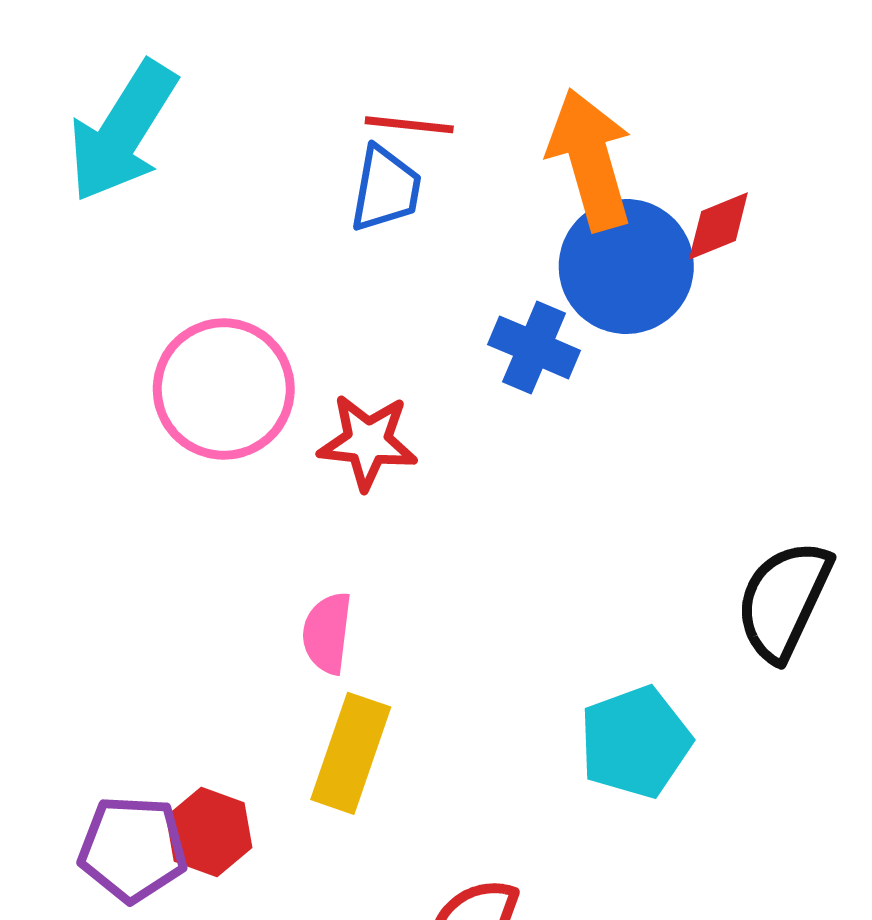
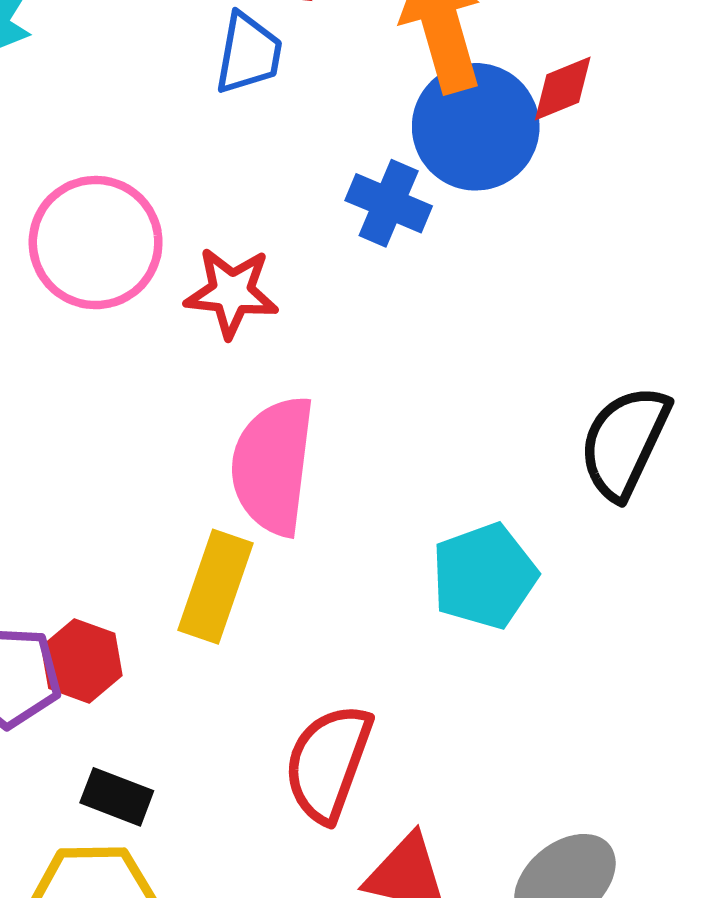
pink semicircle: (327, 633) -> (273, 466), moved, size x1.8

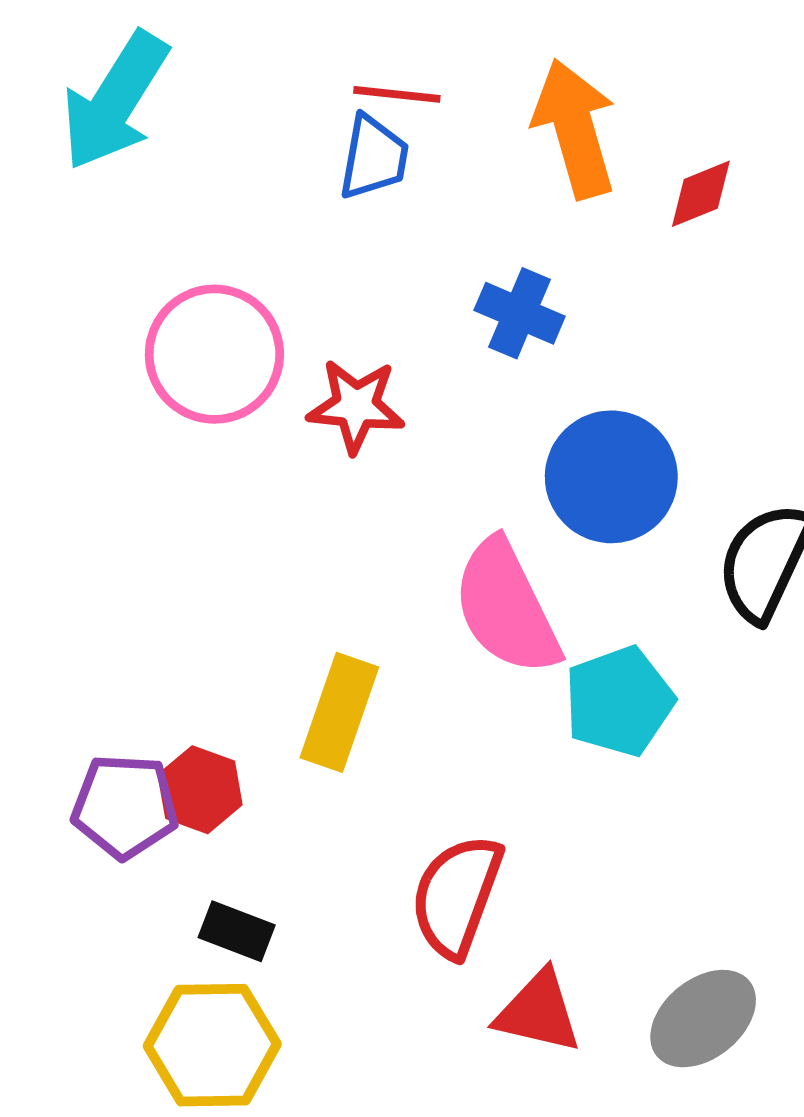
blue circle: (476, 127) -> (611, 477), moved
pink semicircle: (273, 466) -> (506, 607), moved, turned -33

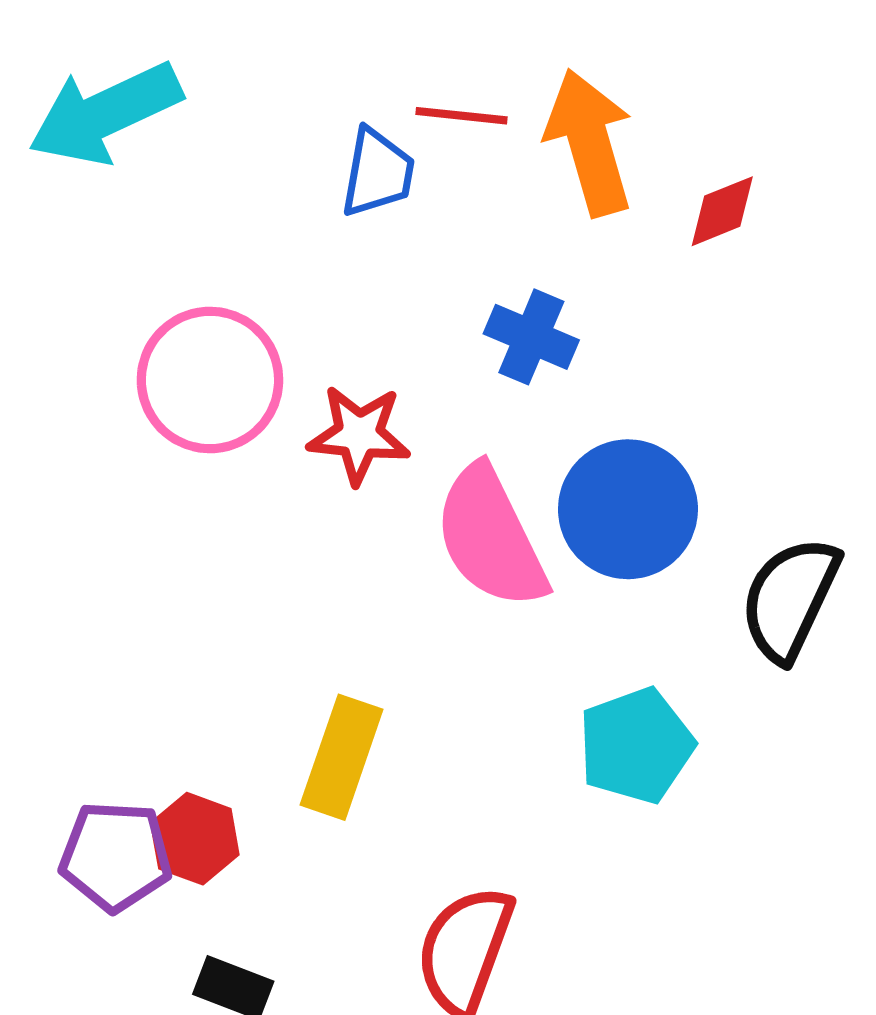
red line: (397, 94) -> (461, 116), moved
cyan arrow: (115, 101) -> (105, 113), turned 33
pink semicircle: (506, 607) -> (491, 537), moved

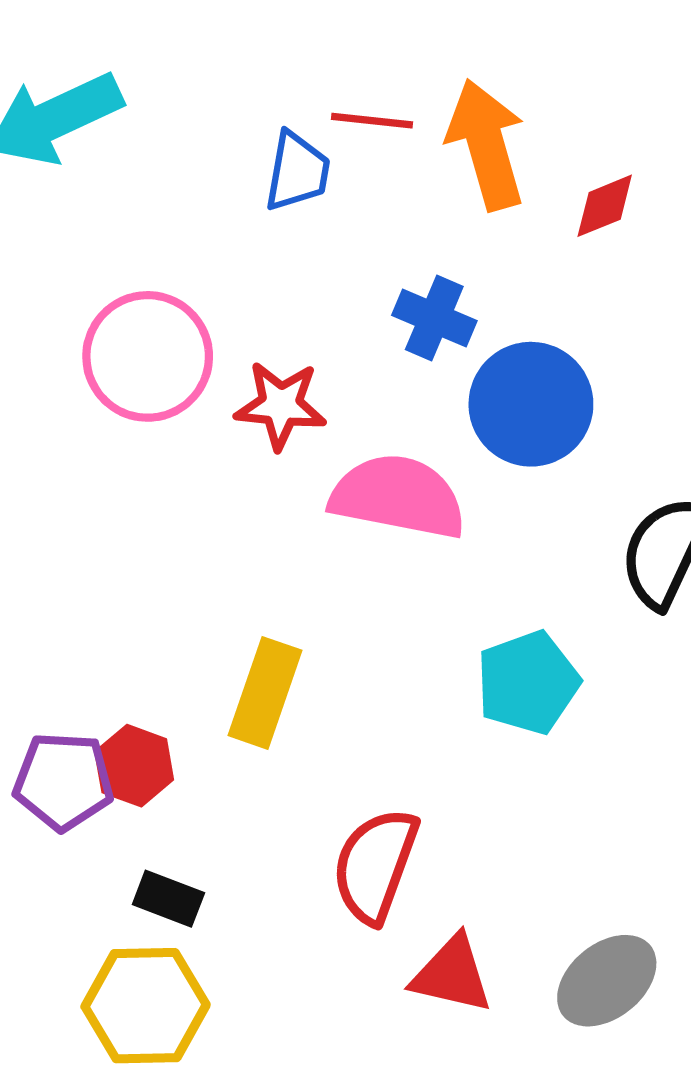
blue circle: (628, 509) -> (531, 404), moved
pink semicircle: (491, 537) -> (398, 497), turned 127

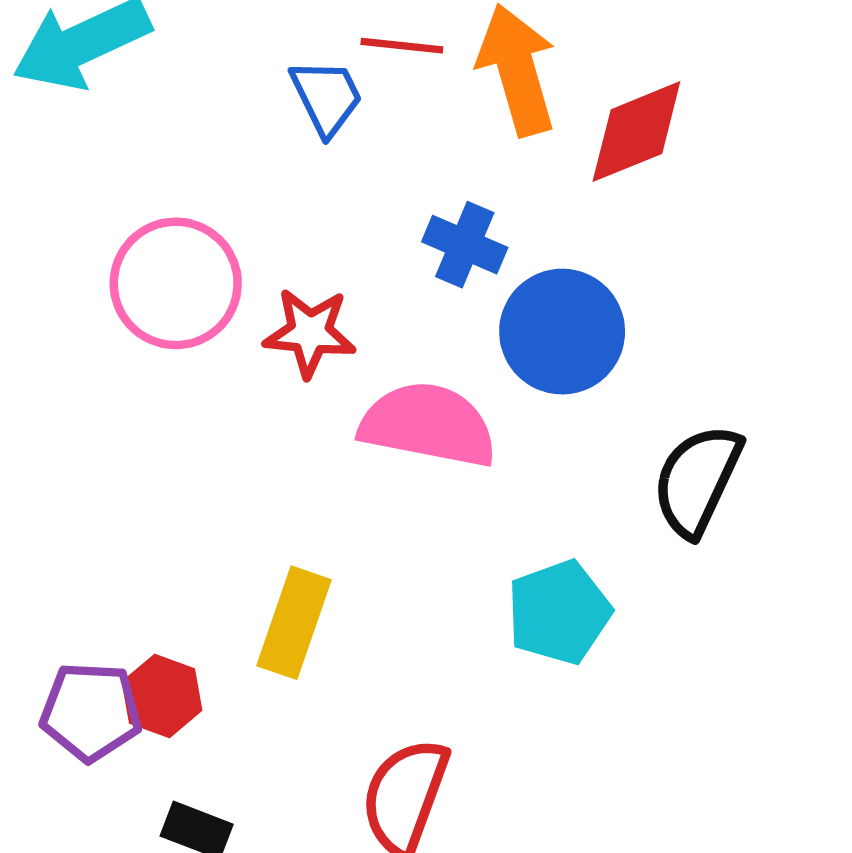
blue trapezoid: (297, 172) -> (326, 97), turned -36
red diamond: (605, 206) -> (636, 132), size x1.6

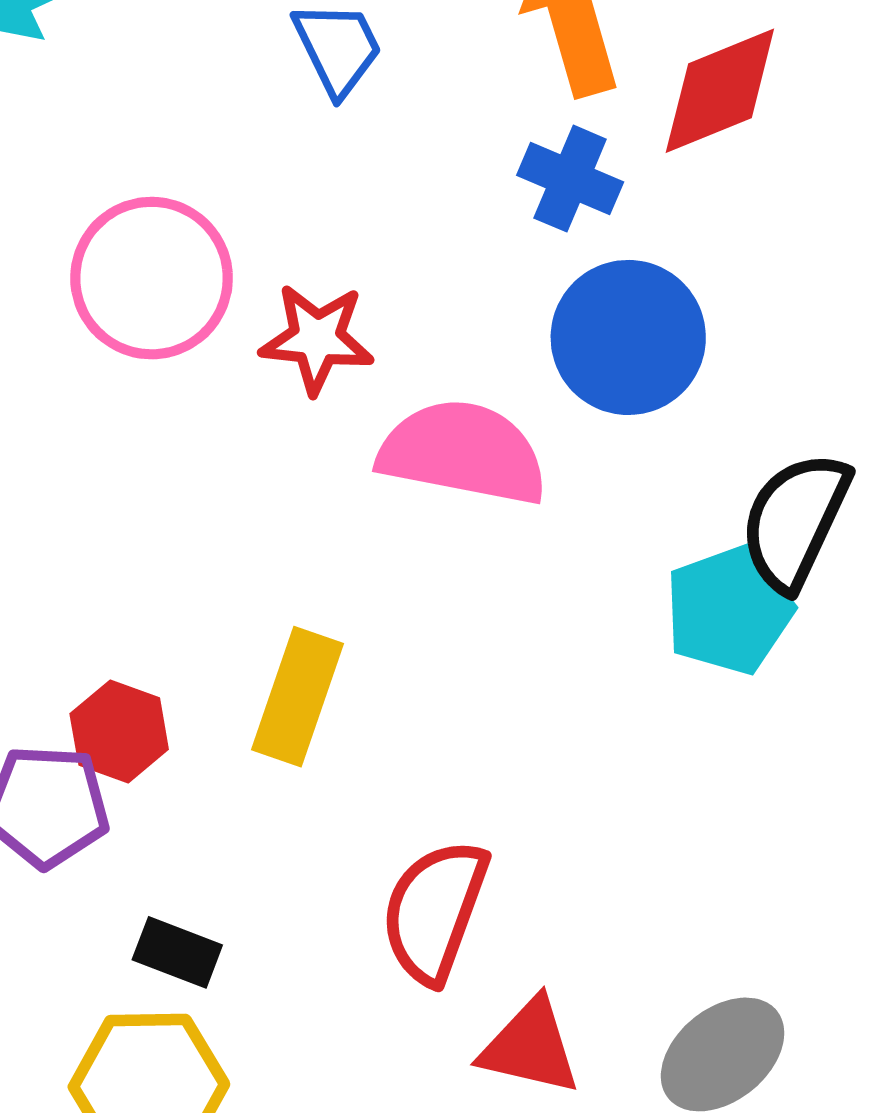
blue cross: (465, 245) -> (570, 179), moved
cyan pentagon: (559, 612) -> (729, 610), moved
red hexagon: (162, 696) -> (119, 732), moved

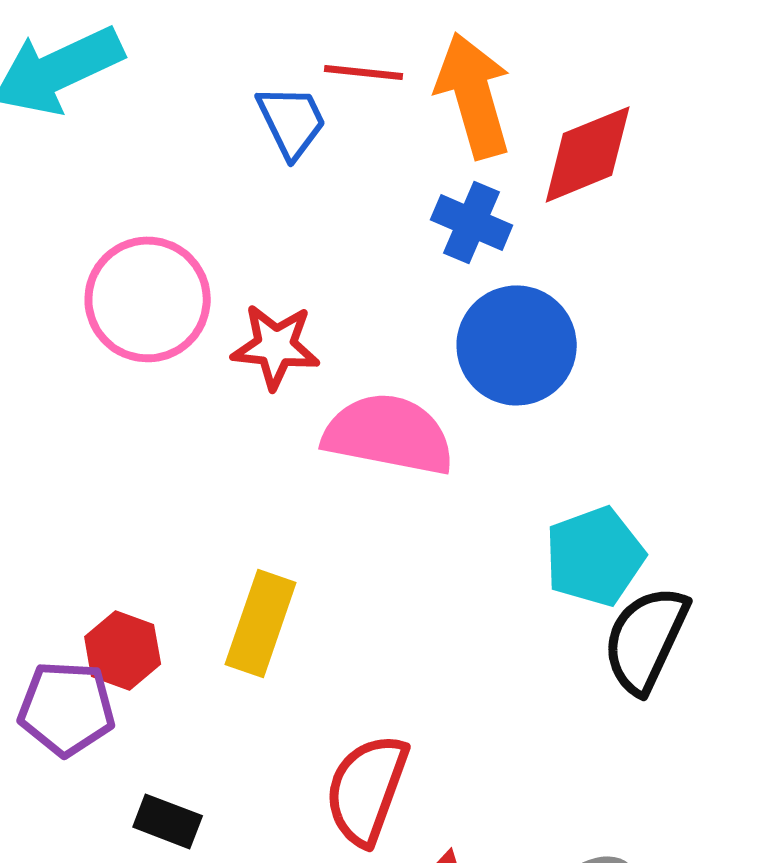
black semicircle: (795, 521) -> (646, 639), moved

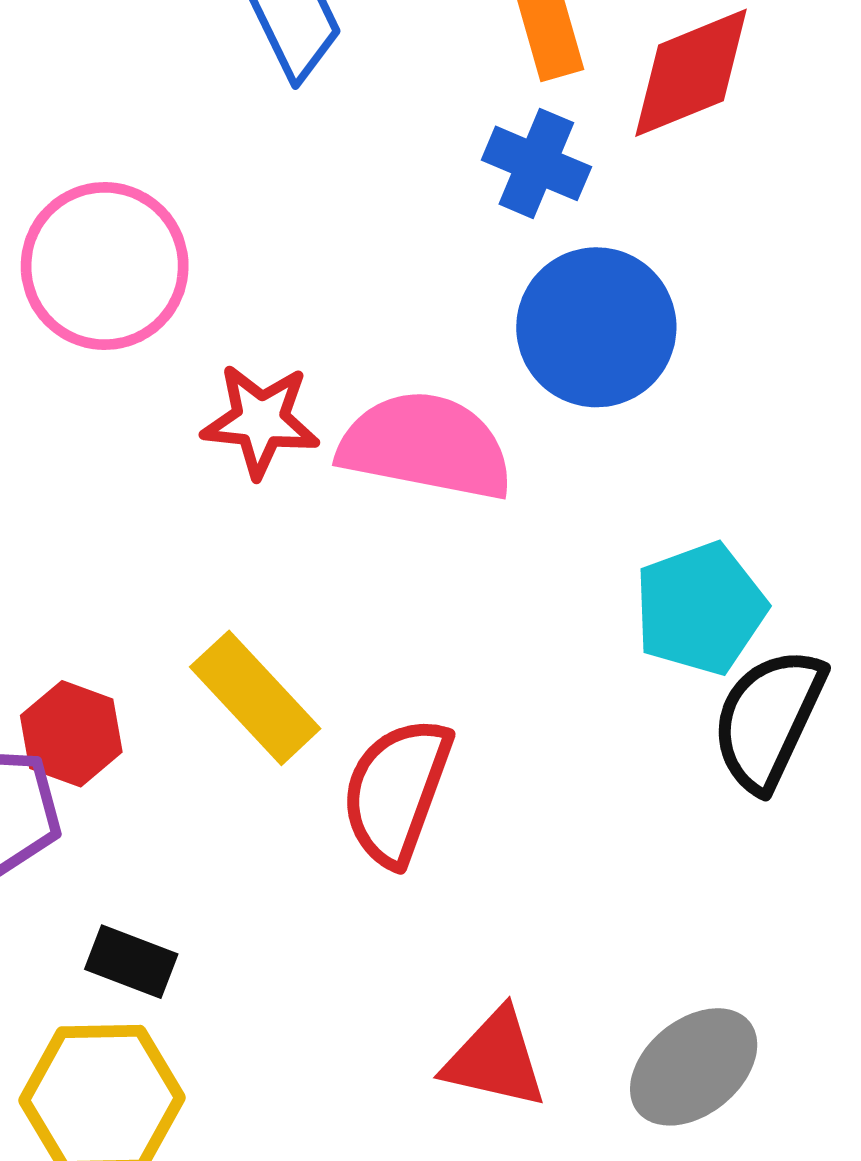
red star: (276, 346) -> (261, 421), moved
yellow rectangle: (261, 623) -> (255, 698), turned -62
red semicircle: (367, 789) -> (396, 791), moved

